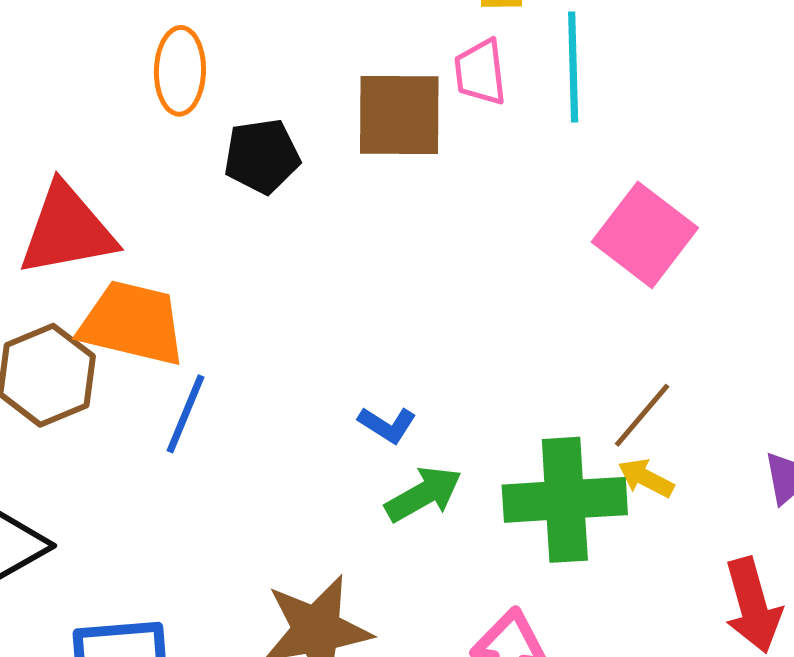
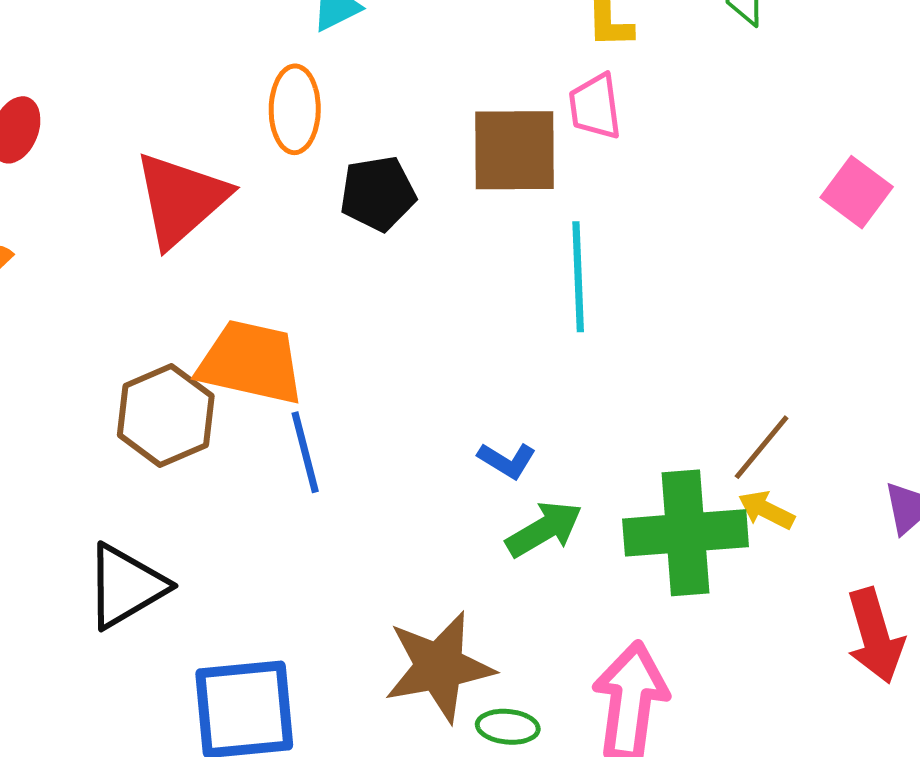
cyan line: (573, 67) -> (578, 277), moved
red triangle: (67, 230) -> (181, 199), moved, turned -30
pink square: (645, 235) -> (857, 192), moved, size x0.7
blue line: (186, 414) -> (305, 452), turned -36

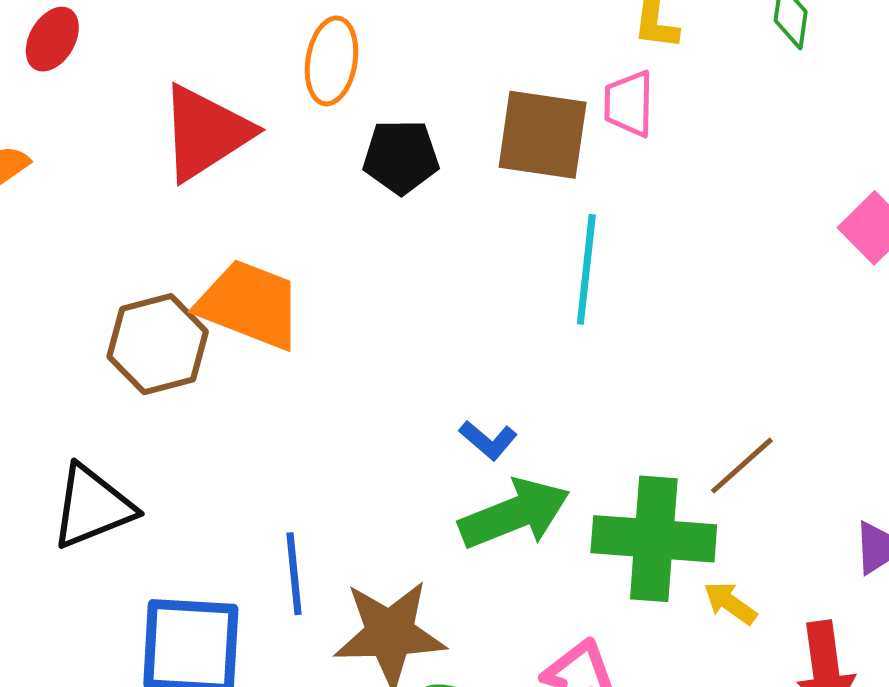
blue line: (305, 452) -> (294, 574), moved
yellow arrow: (766, 510) -> (730, 603), moved
green arrow: (544, 529) -> (514, 514), size x1.4

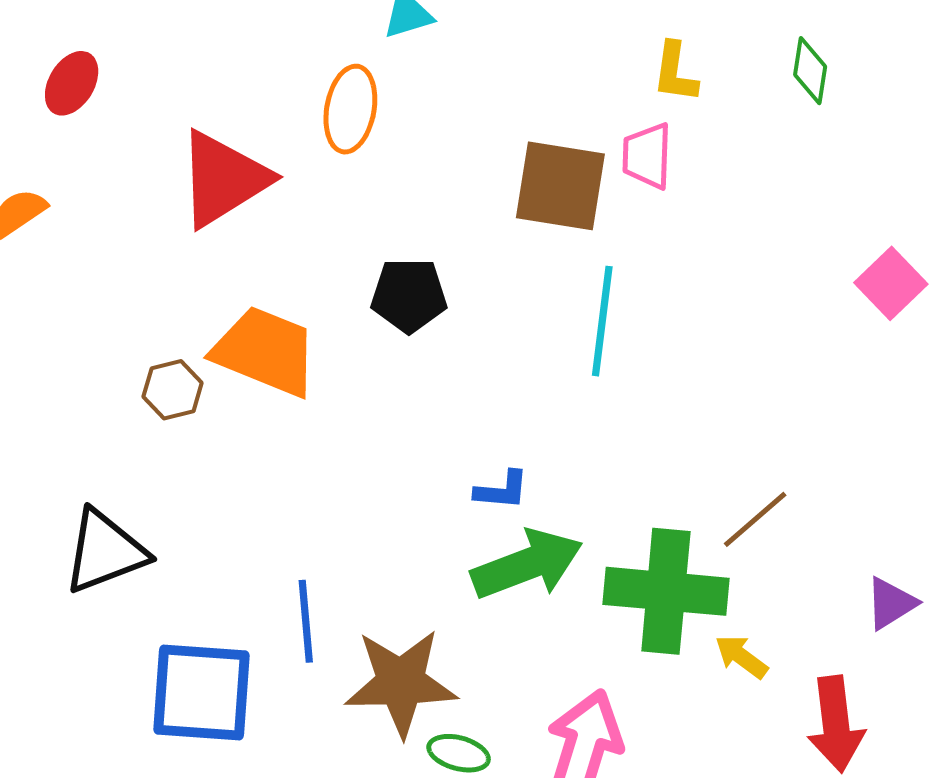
black pentagon: (401, 157) -> (409, 295), moved
brown hexagon: (158, 344) -> (173, 390), size x0.6
blue L-shape: (488, 440) -> (502, 490), turned -36

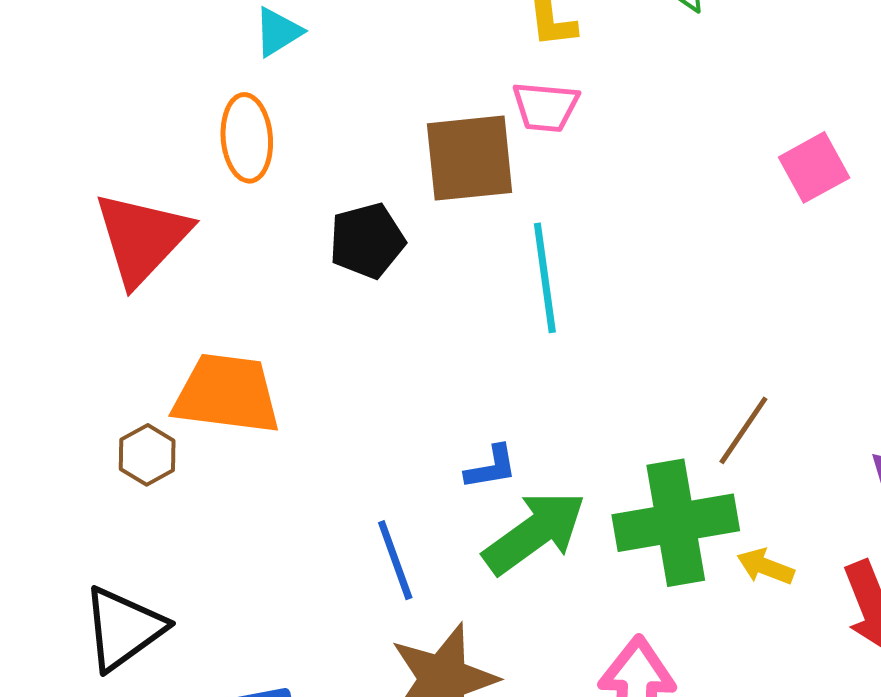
pink trapezoid: (647, 156) -> (546, 107), turned -72
pink square: (891, 283) -> (814, 167), turned 30
black pentagon: (409, 295) -> (367, 241), moved
blue line: (306, 621) -> (395, 560), moved

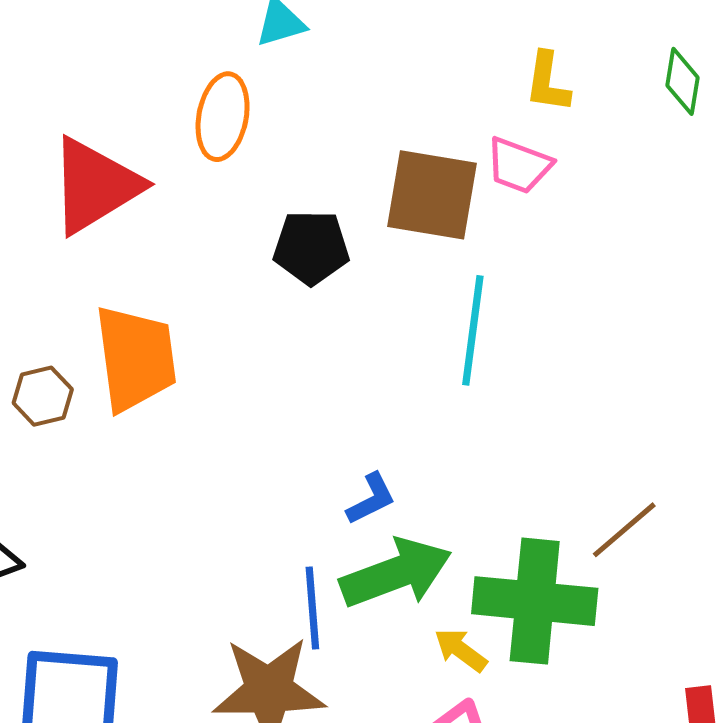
orange trapezoid: (227, 394) -> (136, 358), turned 60
blue L-shape: (491, 467) -> (371, 499), turned -32
blue line: (395, 560) -> (312, 608), moved
yellow arrow: (766, 567) -> (461, 650), moved

